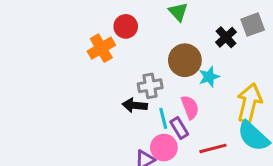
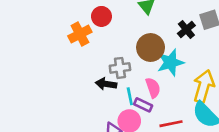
cyan star: (209, 77) -> (170, 63), size x1.5
purple rectangle: (179, 128) -> (143, 105), turned -36

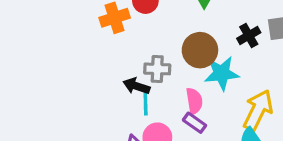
cyan line: (130, 96) -> (146, 104), moved
purple rectangle: (143, 105) -> (194, 123), moved

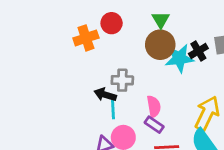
brown circle: (200, 50) -> (160, 45), moved
cyan star: (222, 73) -> (179, 58), moved

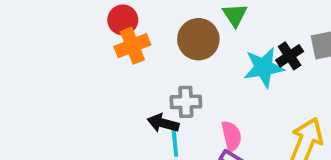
red circle: (112, 23) -> (123, 20), moved
brown circle: (160, 45) -> (198, 39), moved

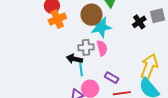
cyan star: (264, 67) -> (101, 27), moved
pink semicircle: (231, 136) -> (102, 48), moved

